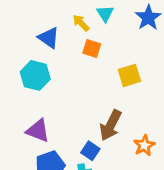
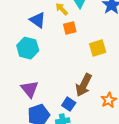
orange square: (92, 48) -> (70, 28), turned -32
purple triangle: (38, 131) -> (30, 89), turned 30

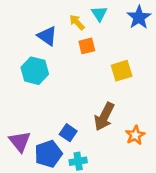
purple triangle: (30, 89) -> (20, 141), moved
blue square: (69, 104) -> (68, 133), moved

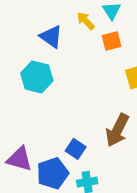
orange square: (87, 46) -> (112, 41), moved
purple triangle: (20, 141) -> (19, 159), turned -35

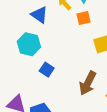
blue square: (76, 149) -> (47, 70), moved

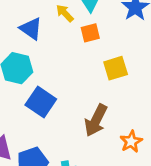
blue square: (47, 70) -> (41, 102), size x1.5

